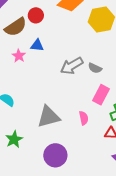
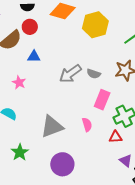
pink star: (19, 56) -> (19, 82), moved

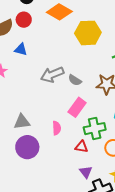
gray triangle: (52, 127) -> (22, 122), size x0.7
purple circle: (62, 164) -> (27, 147), moved

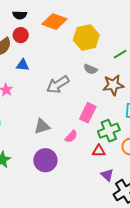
gray semicircle: (75, 80) -> (90, 69), moved
gray triangle: (22, 122) -> (42, 126), moved
pink semicircle: (57, 128) -> (71, 137), turned 56

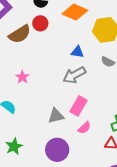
blue triangle: (23, 65) -> (77, 52), moved
pink rectangle: (88, 113) -> (79, 106), moved

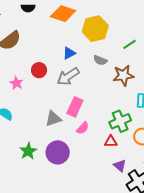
red circle: (40, 23) -> (39, 70), moved
blue triangle: (77, 52) -> (69, 53), turned -32
green star: (14, 146) -> (28, 151), moved

